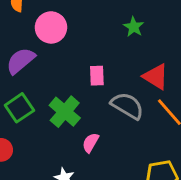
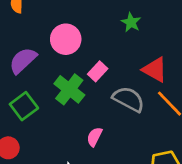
pink circle: (51, 27) -> (66, 39), moved
pink rectangle: (97, 76) -> (98, 71), turned 48
green cross: (65, 112) -> (69, 89), moved

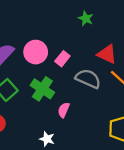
pink circle: (66, 39) -> (36, 52), moved
green cross: (69, 89) -> (42, 89), moved

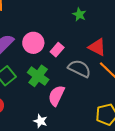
pink semicircle: (64, 110) -> (56, 96), size x1.5

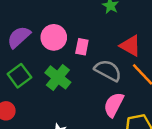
pink rectangle: (57, 50) -> (82, 47), turned -32
pink semicircle: (56, 96) -> (114, 105), moved

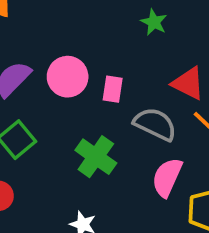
green cross: (58, 77) -> (96, 157), moved

